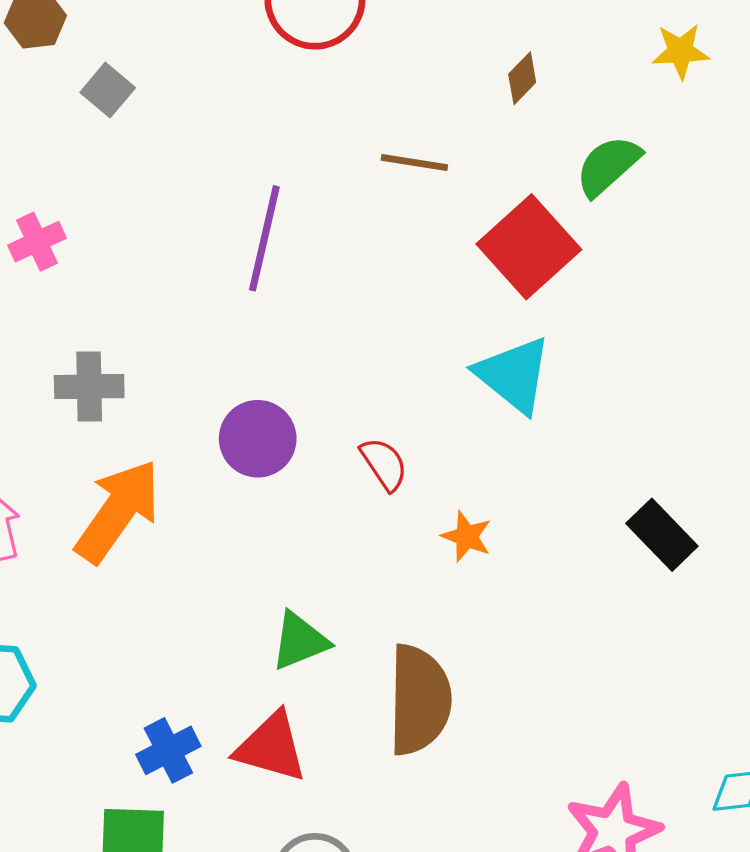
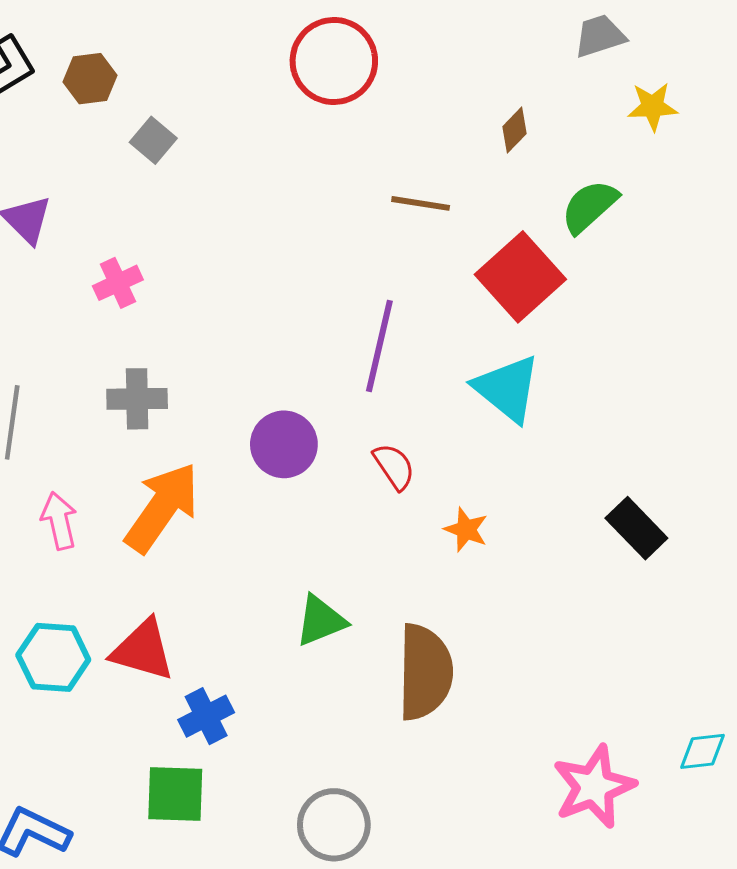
purple line: (264, 238) -> (379, 346), moved
pink cross: (37, 242) -> (118, 283), moved
red triangle: (271, 747) -> (143, 650), moved

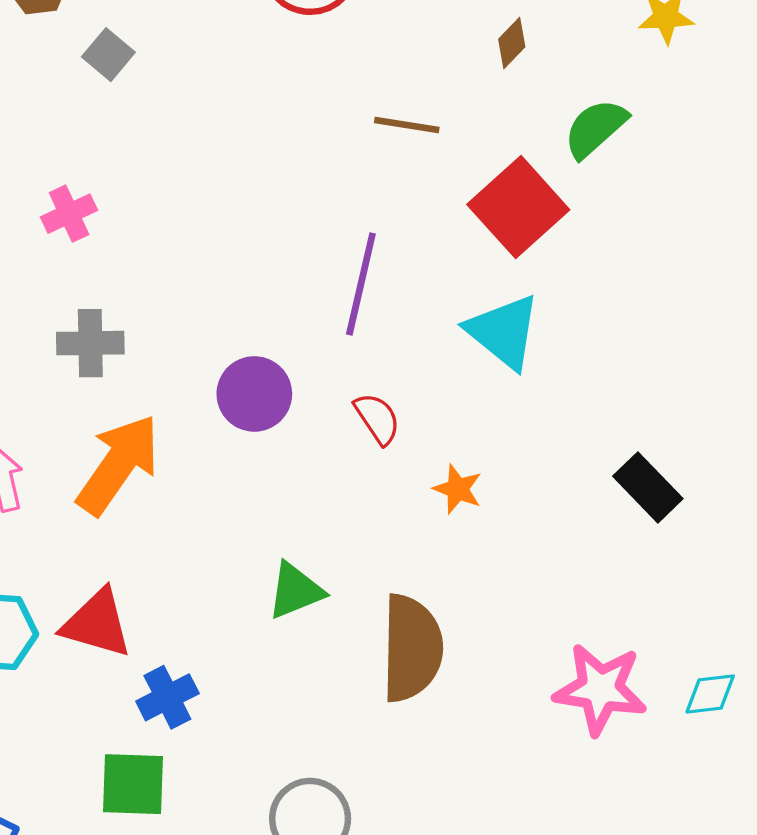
cyan diamond: (703, 751) -> (710, 694), moved
pink star: (594, 787) -> (600, 689), moved, turned 30

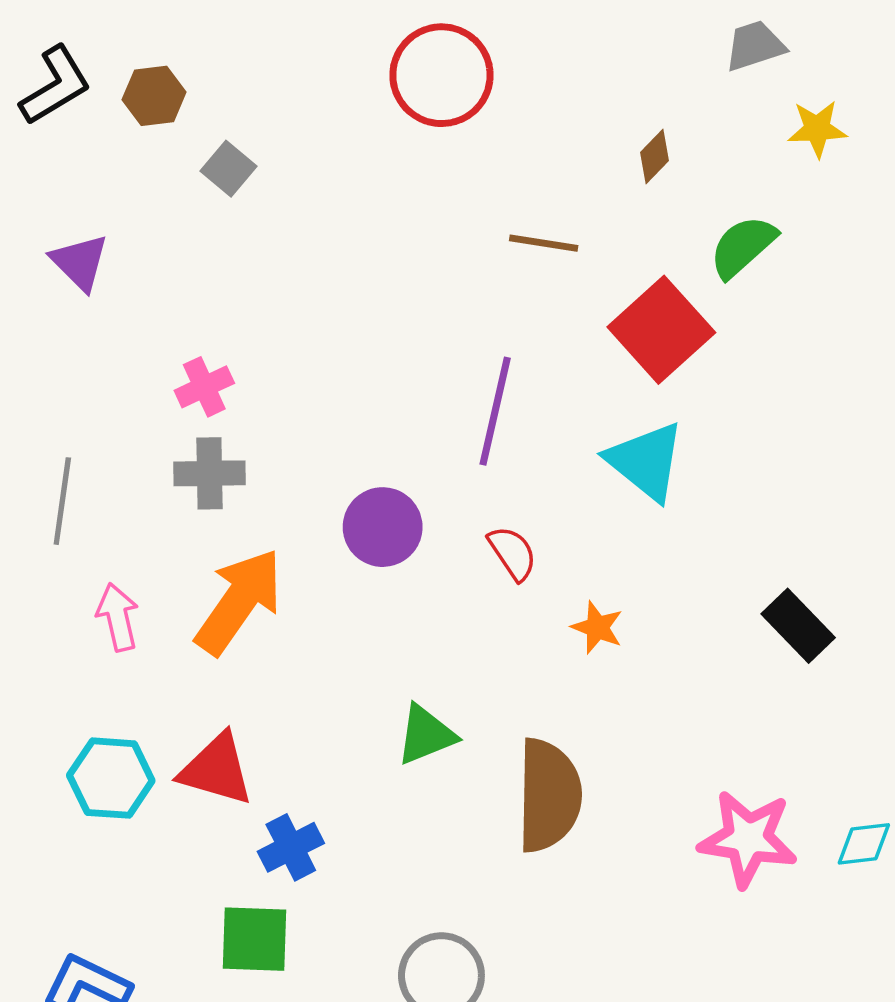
pink cross: (69, 214) -> (204, 387), moved

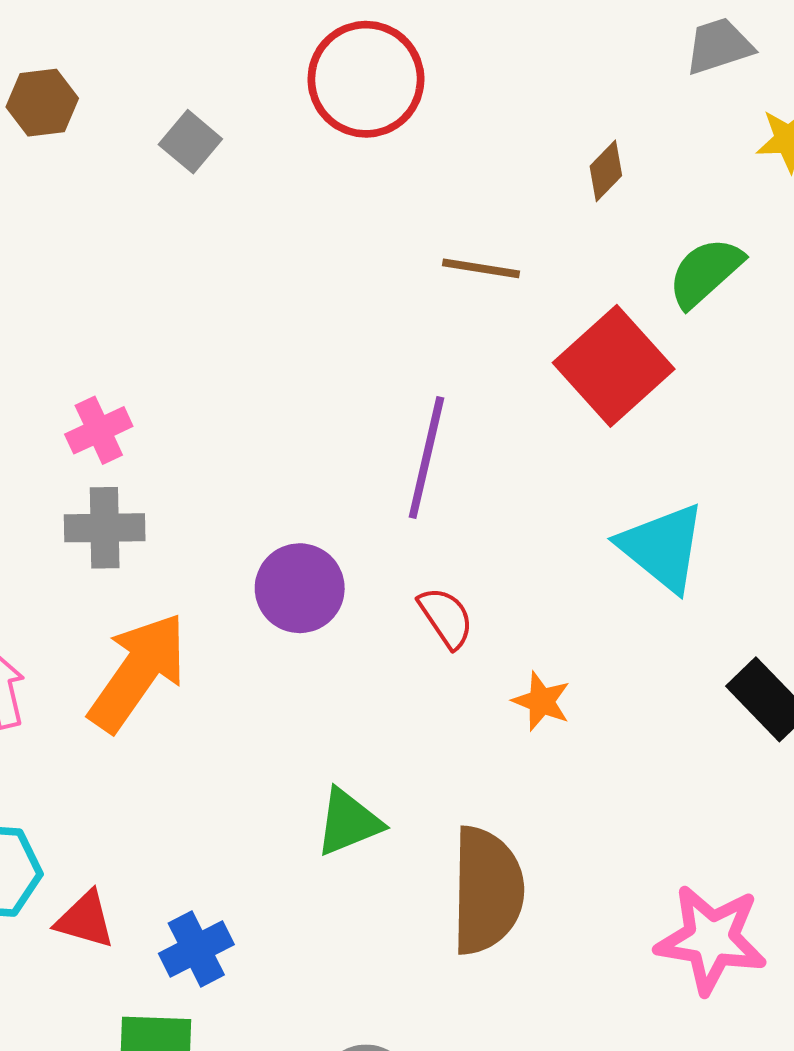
gray square: (229, 169) -> (190, 142), moved
cyan triangle: (646, 461) -> (662, 547), moved
red triangle: (216, 769) -> (85, 920), moved, size x0.7

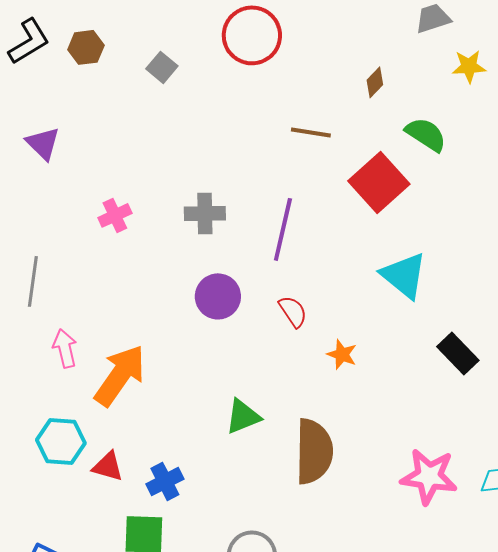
green semicircle: (705, 272) -> (426, 134), turned 75
gray cross: (105, 528) -> (205, 213), moved
orange arrow: (138, 672) -> (120, 375), moved

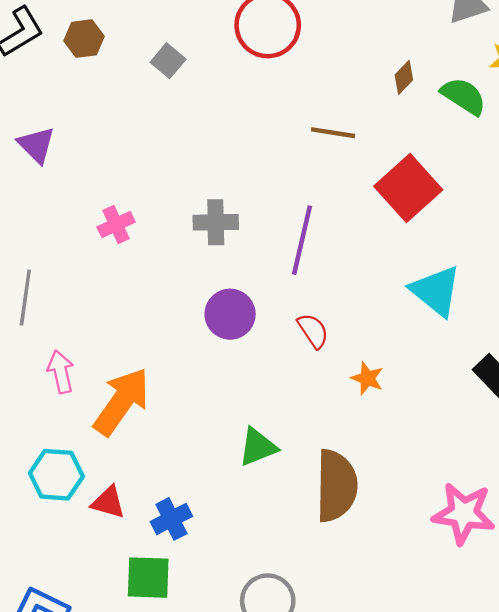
green semicircle: (426, 134) -> (464, 96), moved

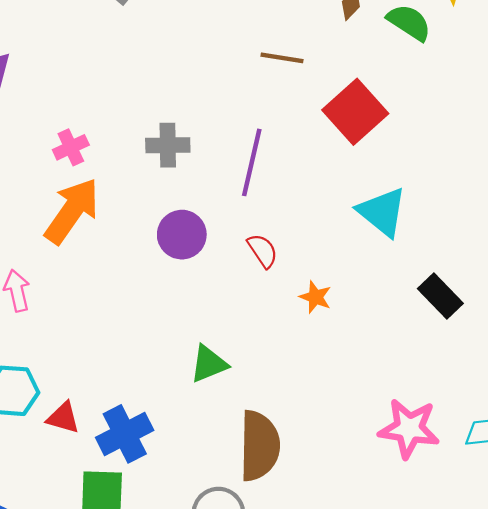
orange arrow: (122, 402) -> (72, 211), moved
brown semicircle: (336, 486) -> (259, 446), moved
blue cross: (171, 519) -> (125, 434), size x1.4

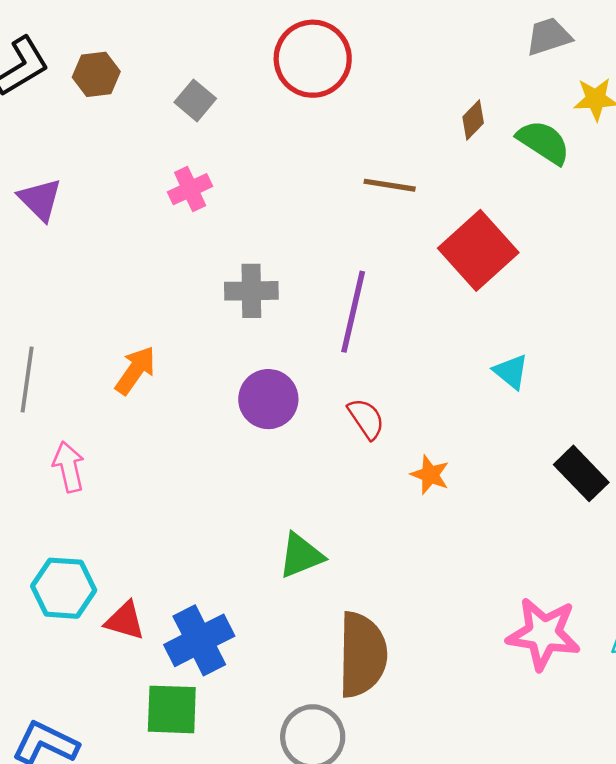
pink cross: (71, 147) -> (190, 189), moved
orange arrow: (72, 211) -> (135, 370), size x0.6
cyan triangle: (382, 212) -> (511, 372), size x0.6

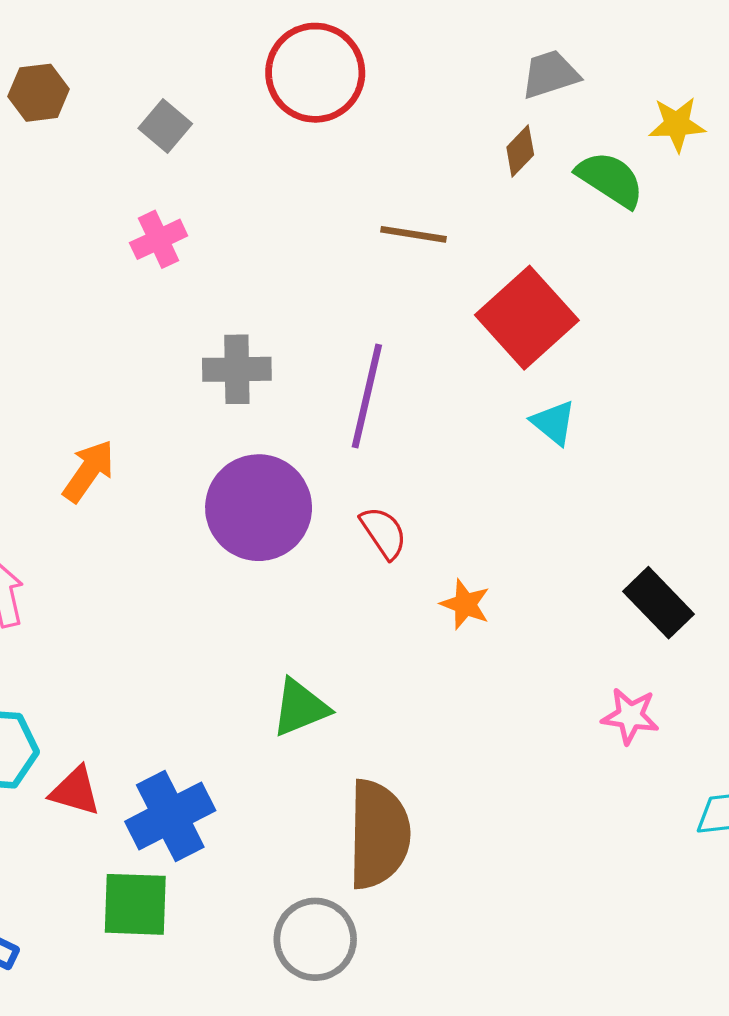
gray trapezoid: (549, 37) -> (550, 74), moved
cyan triangle: (511, 372) -> (554, 423), moved
purple circle: (268, 399) -> (259, 508), size x1.4
pink star: (544, 634) -> (630, 716), moved, size x0.6

